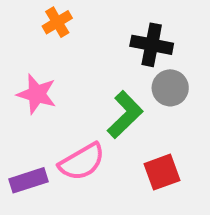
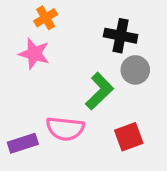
pink star: (37, 94) -> (34, 54), moved
pink semicircle: (82, 162) -> (65, 129), turned 36

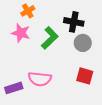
green L-shape: (99, 91) -> (50, 38), moved
red square: (129, 137) -> (85, 76), moved, turned 36

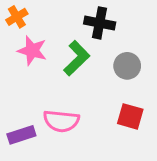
orange cross: (28, 11) -> (17, 17), moved
black cross: (74, 22) -> (100, 23), moved

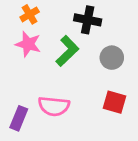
orange cross: (17, 17) -> (30, 14), moved
purple rectangle: (21, 135) -> (19, 118), turned -50

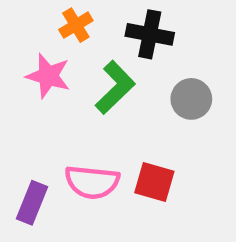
orange cross: (30, 14) -> (76, 25), moved
red square: (115, 102) -> (154, 182), moved

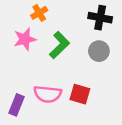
black cross: (150, 34) -> (100, 18), moved
pink star: (48, 76) -> (25, 39), turned -30

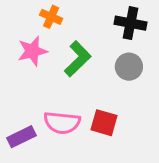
orange cross: (39, 13) -> (51, 17), turned -35
purple rectangle: (16, 105) -> (22, 137), turned 42

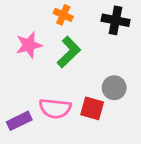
orange cross: (51, 17) -> (63, 15), moved
gray circle: (129, 67) -> (114, 88), moved

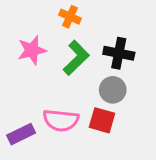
black cross: (116, 20) -> (119, 53), moved
gray circle: (114, 88) -> (113, 90), moved

